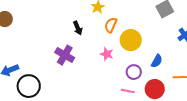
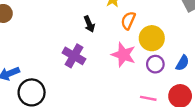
pink star: (107, 54) -> (123, 55), size x1.5
purple circle: (134, 72) -> (155, 64), moved

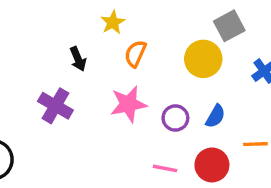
yellow circle: (152, 38) -> (203, 59), moved
pink star: (123, 55) -> (128, 104), turned -30

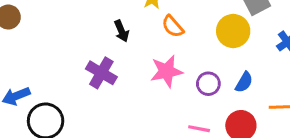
orange semicircle: (135, 54) -> (173, 26), turned -65

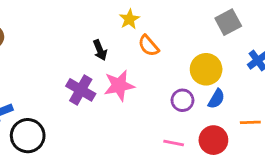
yellow circle: (233, 31) -> (206, 69), moved
pink star: (166, 71) -> (119, 86), moved

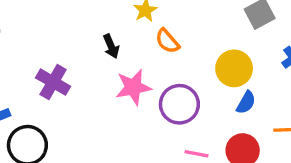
purple cross: (81, 90) -> (53, 82), moved
purple circle: (182, 100) -> (179, 104), moved, size x1.5

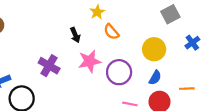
purple cross: (53, 82) -> (49, 66), moved
blue semicircle: (246, 103) -> (155, 78), moved

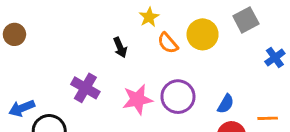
yellow circle: (154, 49) -> (203, 34), moved
pink star: (89, 61) -> (137, 99), moved

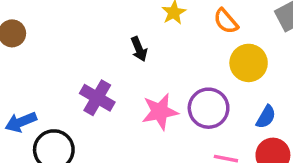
yellow circle: (203, 34) -> (249, 63), moved
orange semicircle: (168, 43) -> (226, 21), moved

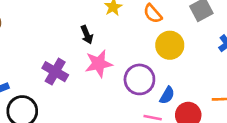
pink star: (160, 112) -> (99, 64), moved
blue semicircle: (266, 117) -> (167, 95), moved

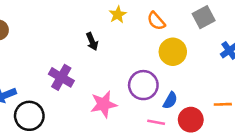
pink star: (99, 64) -> (104, 104), moved

